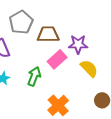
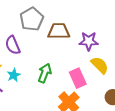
pink rectangle: (57, 59) -> (78, 78), moved, turned -72

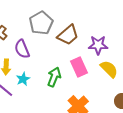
brown trapezoid: (59, 31) -> (68, 35), turned 140
pink rectangle: (78, 78) -> (79, 67), moved

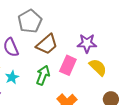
brown trapezoid: (68, 35) -> (47, 44), moved
pink rectangle: (79, 67) -> (68, 65), turned 48

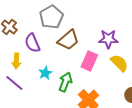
green arrow: (43, 75) -> (65, 82), moved
cyan star: (12, 77) -> (45, 73), moved

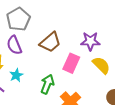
gray pentagon: (51, 17) -> (18, 19), moved
cyan star: (45, 73) -> (16, 75), moved

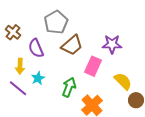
gray pentagon: (18, 19) -> (56, 22), moved
yellow semicircle: (101, 65) -> (123, 81), moved

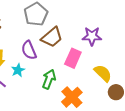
purple semicircle: (36, 48) -> (29, 50), moved

